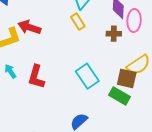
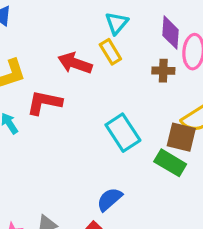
red arrow: (29, 27) -> (75, 63), moved
red L-shape: (36, 77) -> (44, 103), moved, turned 85

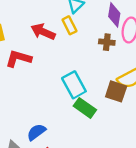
green rectangle: (170, 163) -> (85, 108), moved
blue semicircle: (109, 199) -> (36, 132), moved

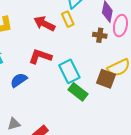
red L-shape: (18, 59) -> (40, 56), moved
blue semicircle: (36, 132) -> (19, 80), moved

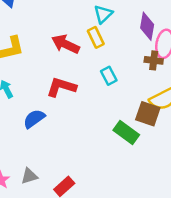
brown cross: (100, 35) -> (154, 60), moved
cyan rectangle: (69, 71) -> (109, 76), moved, size x0.6
green rectangle: (78, 92) -> (126, 133), moved

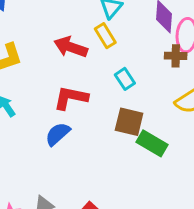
brown square: (148, 114) -> (129, 122), moved
blue semicircle: (34, 119) -> (58, 134), moved

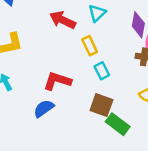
yellow rectangle: (105, 36) -> (90, 46), moved
red arrow: (71, 47) -> (63, 20), moved

